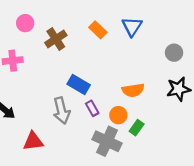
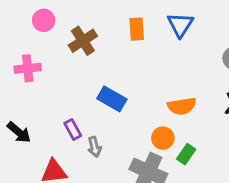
orange rectangle: (98, 30) -> (137, 29), turned 42
purple rectangle: (92, 108) -> (73, 129), moved
gray arrow: (62, 111) -> (95, 147), moved, size x0.6

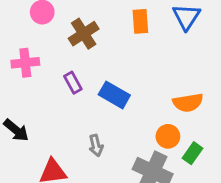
purple rectangle: (73, 129) -> (73, 83), moved

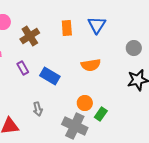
orange semicircle: (188, 103) -> (91, 65), moved

